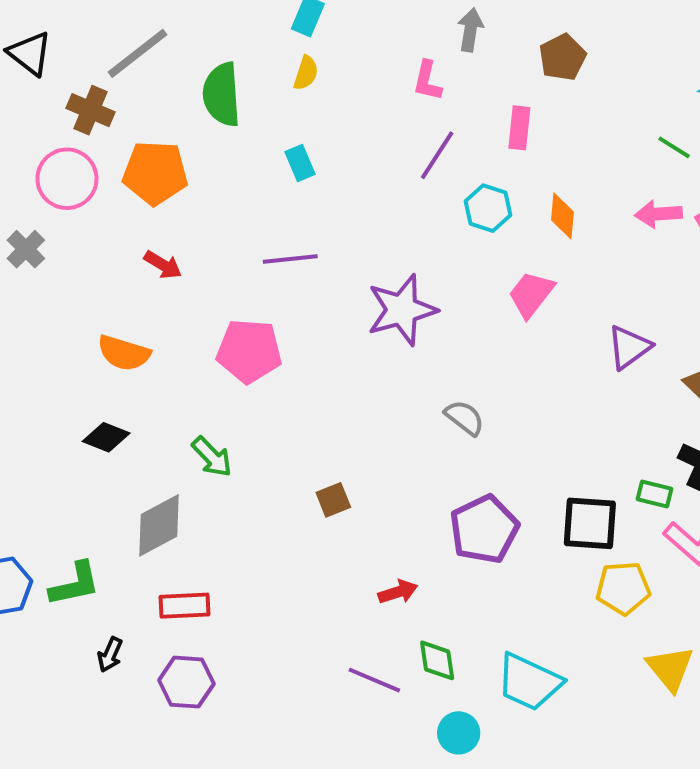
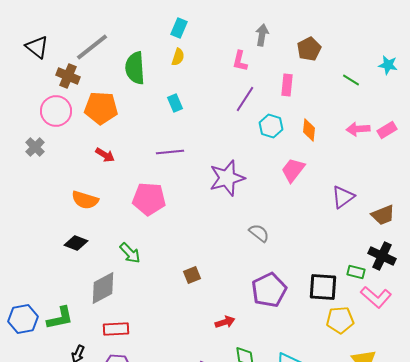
green line: (674, 147) -> (351, 80), moved

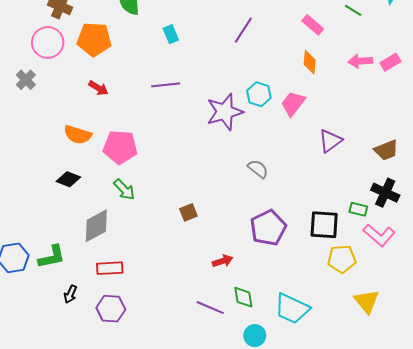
pink rectangle: (287, 85) -> (313, 25), moved, turned -55
cyan hexagon: (271, 126) -> (259, 94), moved
purple triangle: (343, 197) -> (330, 141), moved
pink pentagon: (149, 199) -> (120, 147), moved

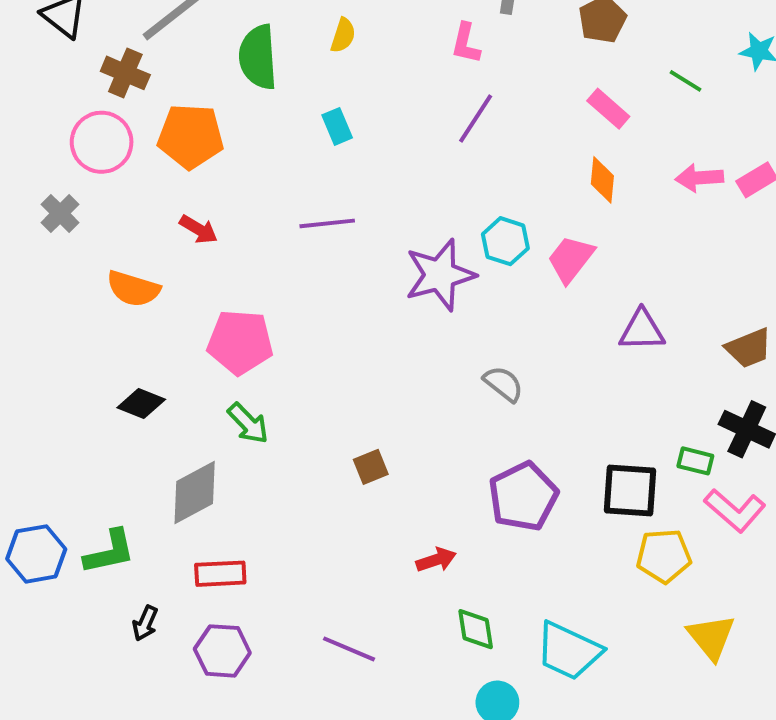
orange semicircle: (78, 135) -> (133, 289), moved
purple triangle: (330, 141) -> (642, 330), turned 35
purple line: (210, 308) -> (349, 649), moved

